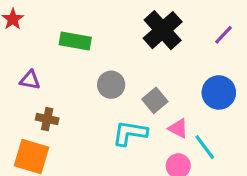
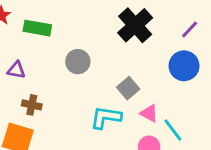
green rectangle: (75, 41) -> (37, 28), moved
gray circle: (111, 85) -> (78, 62), moved
blue circle: (219, 92) -> (184, 66), moved

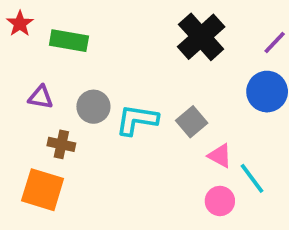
gray circle: (78, 62) -> (93, 107), moved
cyan L-shape: (106, 117) -> (137, 120), moved

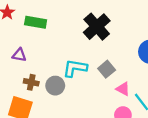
black cross: (201, 37) -> (97, 27), moved
gray circle: (93, 107) -> (55, 86), moved

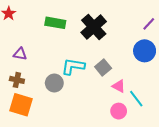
green rectangle: (36, 22) -> (55, 23), moved
brown cross: (31, 82) -> (17, 80), moved

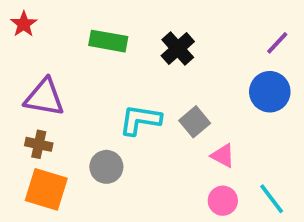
black cross: (94, 27) -> (178, 49), size x0.7
purple triangle: (20, 54) -> (44, 97), size x1.6
gray circle: (54, 83) -> (106, 167), moved
cyan line: (136, 99) -> (272, 199), moved

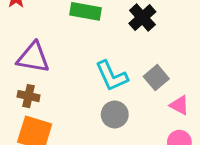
cyan L-shape: (140, 120) -> (112, 76), turned -123
gray circle: (106, 167) -> (115, 114), moved

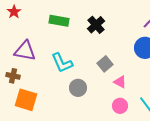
cyan L-shape: (112, 76) -> (62, 63), moved
brown cross: (28, 96) -> (13, 76), moved

